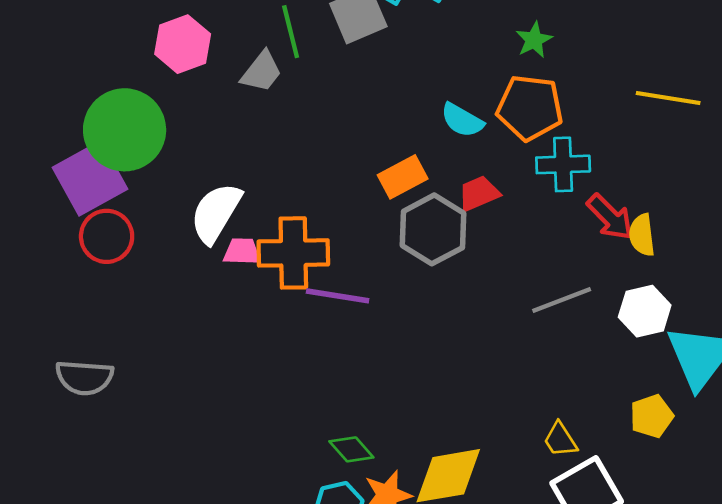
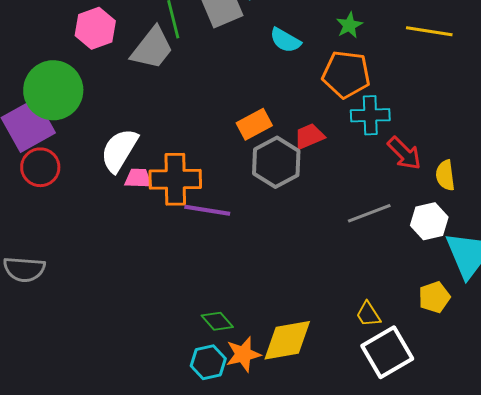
gray trapezoid: (261, 72) -> (152, 48), size x1.4
yellow line: (668, 98) -> (429, 31), moved
cyan semicircle: (462, 120) -> (285, 40), moved
yellow semicircle: (642, 235) -> (445, 175), moved

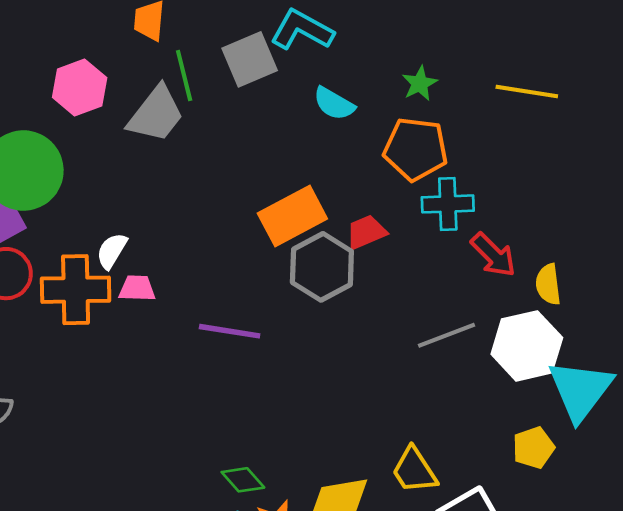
orange rectangle: (254, 124) -> (292, 216), size x1.4
white semicircle: (119, 150) -> (112, 251), size x0.6
orange cross: (175, 179) -> (76, 290), moved
white hexagon: (429, 221) -> (527, 346), size x1.4
yellow trapezoid: (368, 314) -> (414, 470), moved, size x1.4

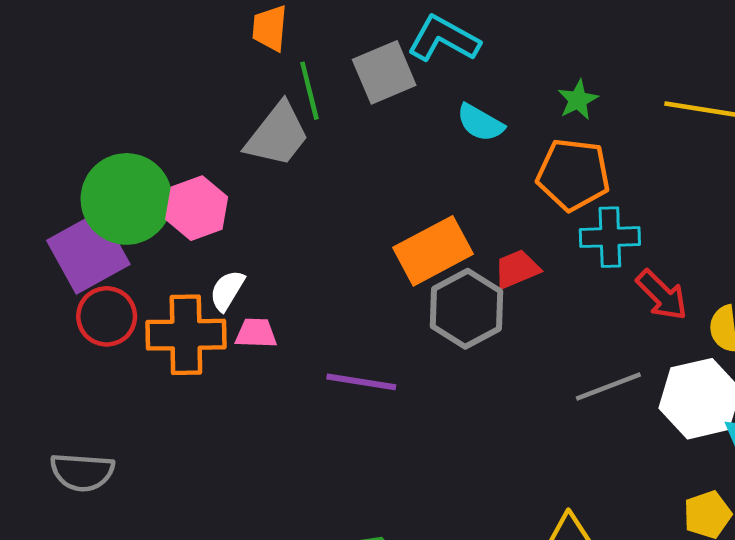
pink hexagon: (80, 87) -> (197, 208), moved

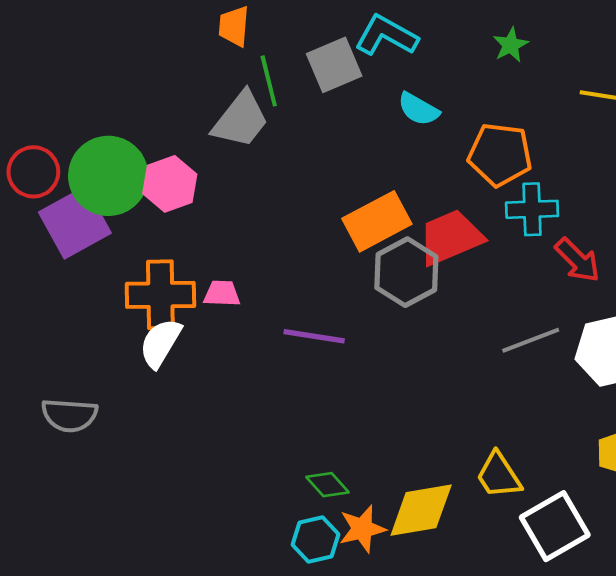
green star: (578, 100) -> (511, 45), moved
red trapezoid: (517, 269) -> (450, 237), size x1.6
white semicircle: (227, 290) -> (160, 343), moved, size x1.4
red circle: (107, 316) -> (33, 172), moved

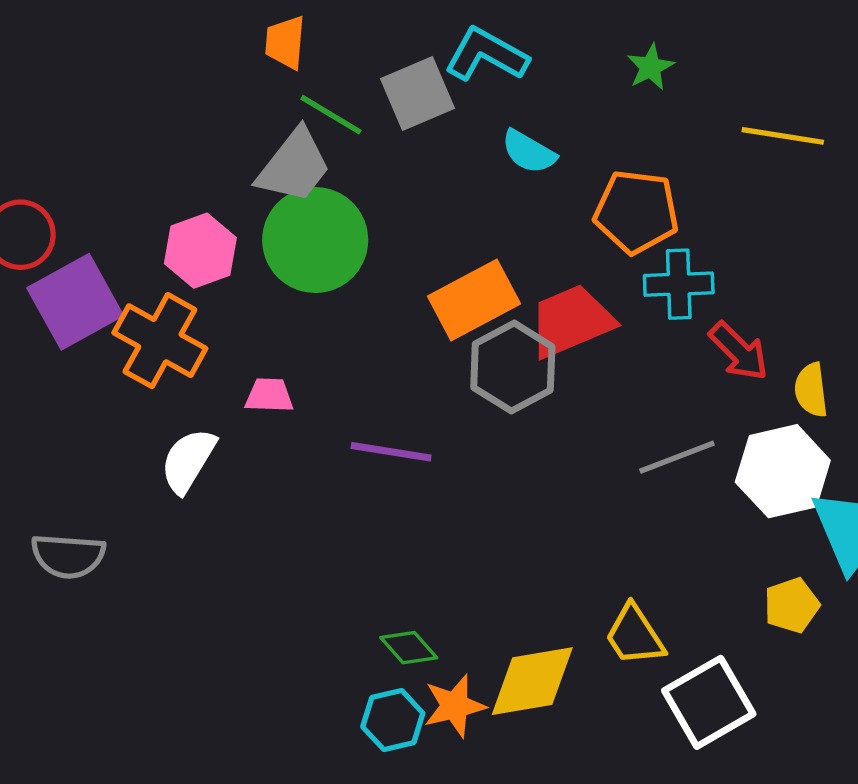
green line: (269, 81) -> (331, 115), turned -45
green circle: (108, 176) -> (315, 240), moved
orange cross: (160, 295) -> (160, 341), moved, turned 30

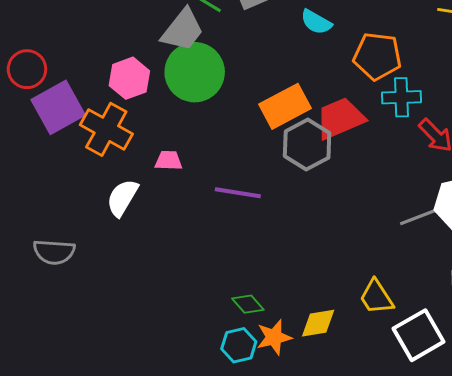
gray line: (677, 457) -> (422, 216), moved
yellow diamond: (532, 681) -> (318, 323), size x0.7

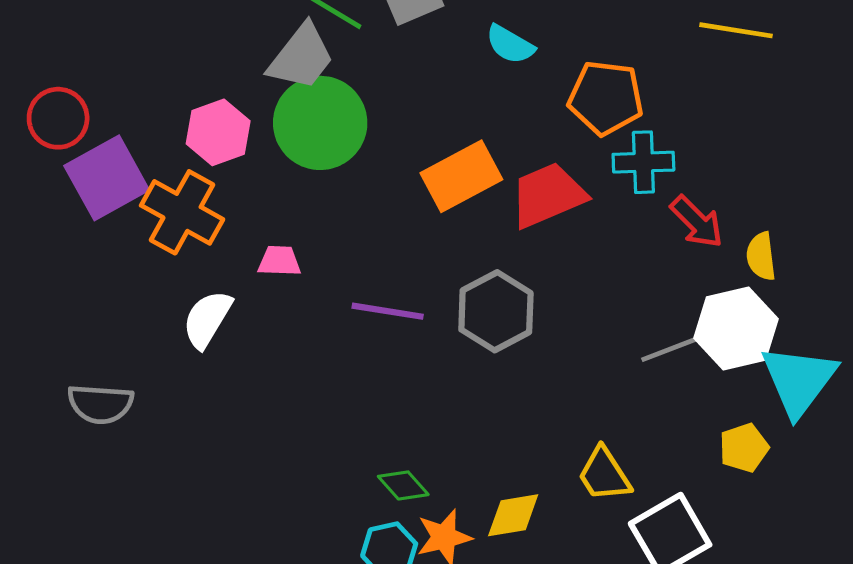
gray hexagon: (307, 144) -> (496, 311), moved

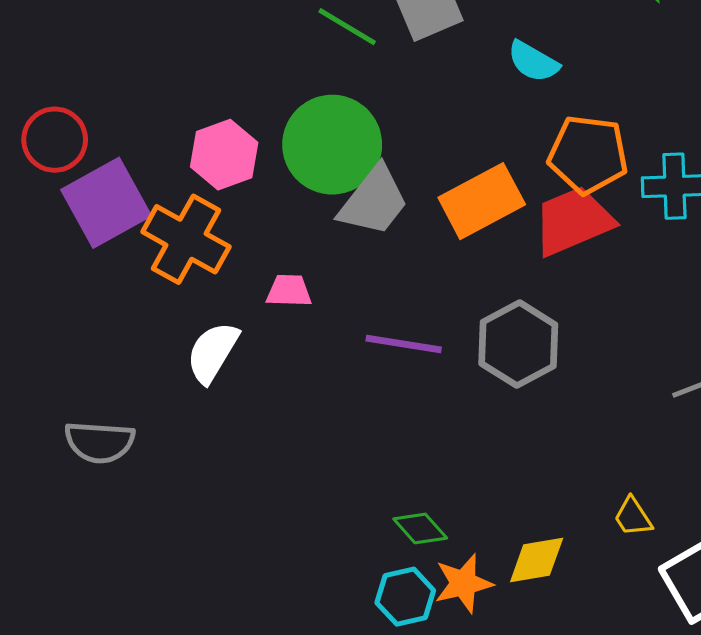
gray trapezoid: (301, 57) -> (374, 201), moved
orange pentagon: (606, 98) -> (588, 155), moved
yellow trapezoid: (604, 474) -> (633, 517), size x0.7

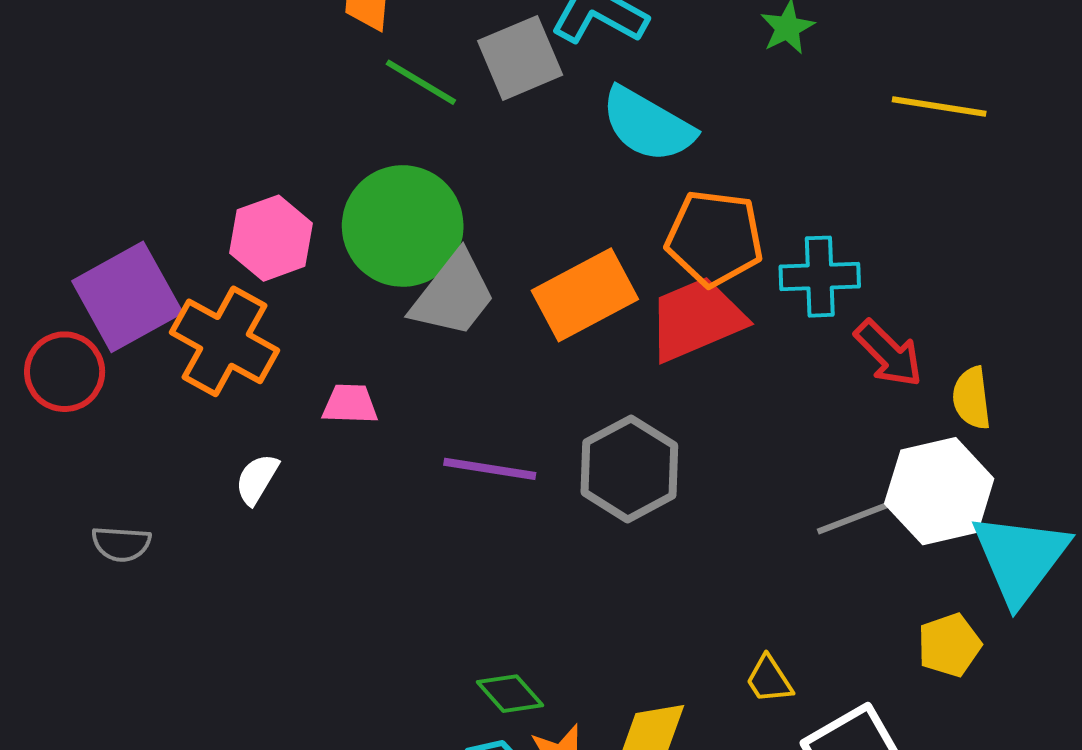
cyan semicircle: (533, 62) -> (648, 125), size x1.5
red circle: (55, 140) -> (65, 372), moved
white semicircle: (213, 352) -> (257, 479), size x0.7
gray semicircle: (100, 442) -> (121, 544), moved, size x0.7

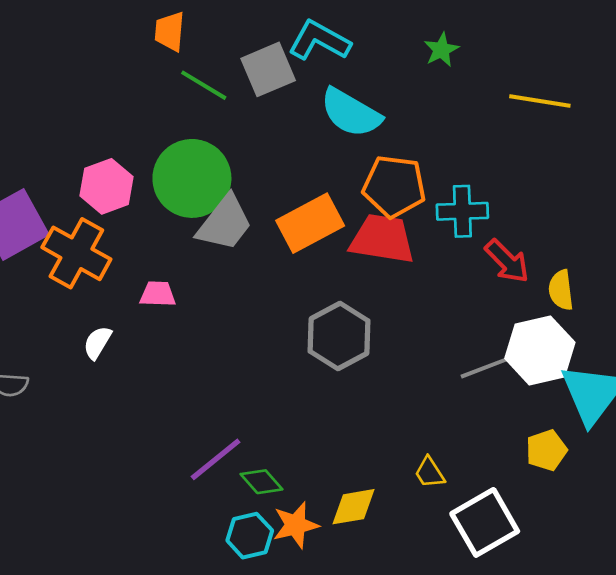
red trapezoid: (696, 319) -> (382, 239), turned 32
purple line: (490, 469) -> (216, 459), moved, turned -48

